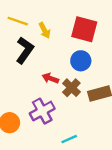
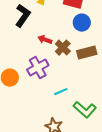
blue circle: (81, 61) -> (82, 23), moved

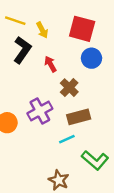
red arrow: (45, 40) -> (50, 64), moved, turned 40
brown rectangle: (87, 53) -> (79, 117), moved

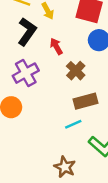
purple cross: (40, 111) -> (26, 73), moved

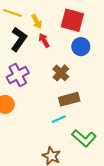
red arrow: (56, 46) -> (44, 40), moved

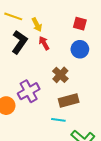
red square: (72, 20) -> (80, 24), moved, size x0.6
purple cross: (18, 75) -> (29, 91), moved
cyan line: (59, 119) -> (58, 120), turned 32

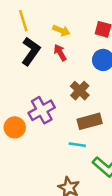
yellow line: (13, 16) -> (23, 21), turned 54
yellow arrow: (37, 25) -> (61, 30), moved, turned -40

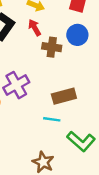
brown cross: (80, 91) -> (52, 47), moved, turned -36

